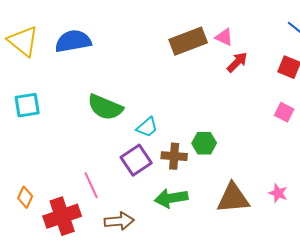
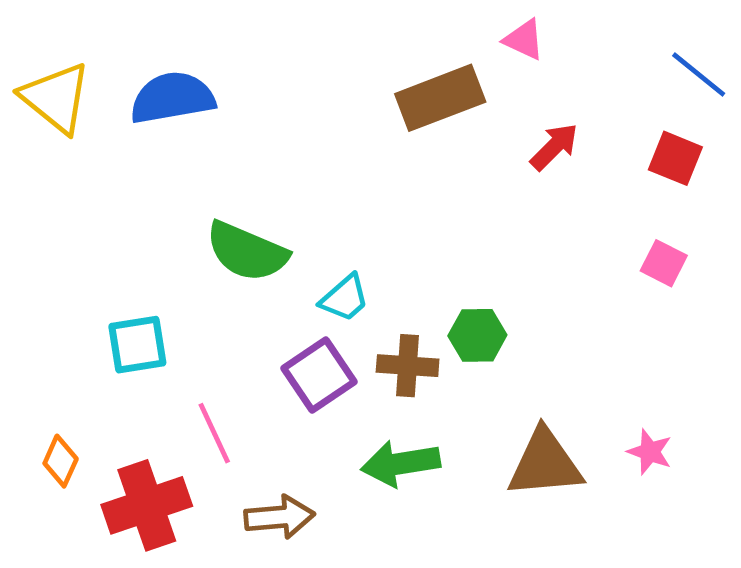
pink triangle: (224, 37) -> (524, 40), moved
cyan square: (27, 105) -> (137, 345), moved

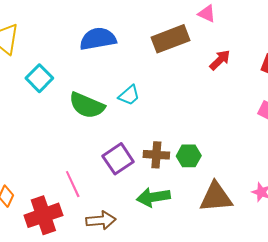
blue semicircle: (172, 98) -> (98, 39), moved
cyan trapezoid: (345, 298) -> (129, 95), moved
green hexagon: (477, 335) -> (189, 156), moved
cyan square: (137, 345) -> (39, 78), moved, turned -36

